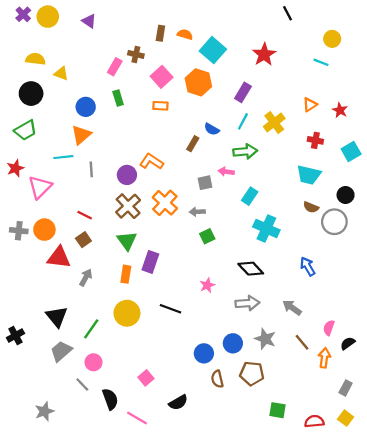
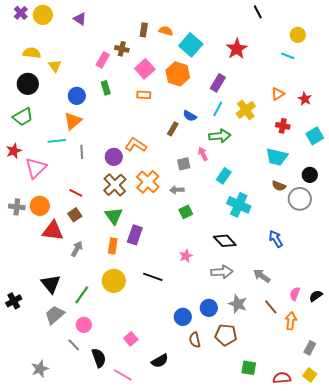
yellow triangle: (61, 73) -> (55, 66), turned 32
pink arrow: (226, 172) -> (203, 154), turned 56
black semicircle: (348, 343) -> (316, 296), moved

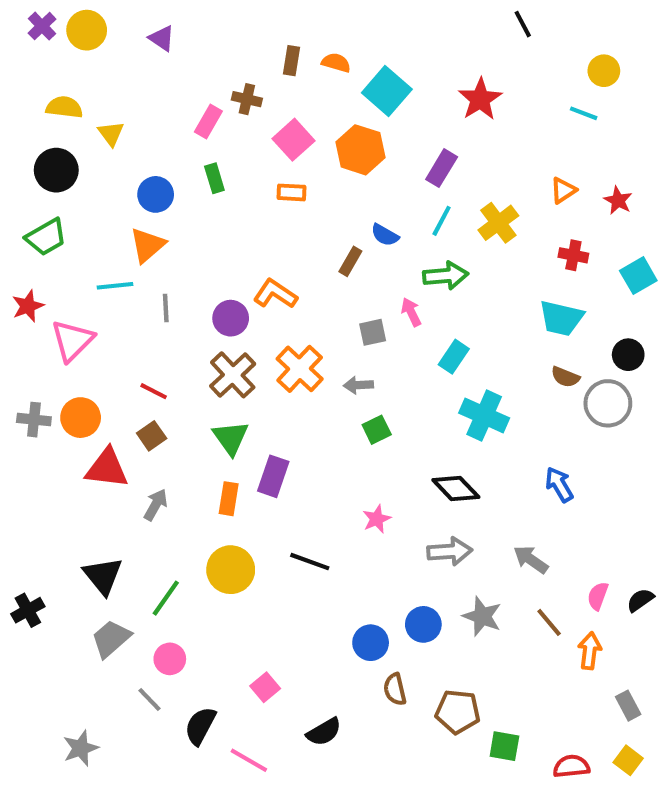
brown pentagon: (226, 335) -> (458, 712), moved
gray rectangle: (310, 348) -> (628, 706), turned -56
black semicircle: (99, 358) -> (200, 726), turned -132

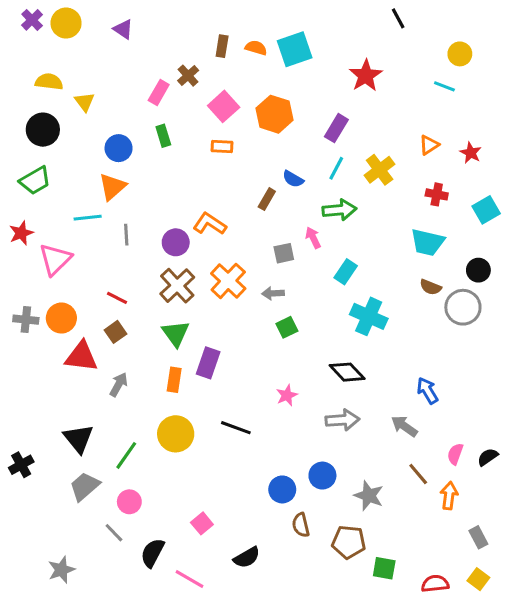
cyan square: (387, 91) -> (295, 49), moved, turned 30
brown cross: (247, 99) -> (188, 76), turned 35
blue arrow: (559, 484) -> (427, 391), moved
gray star: (482, 616) -> (369, 496), moved

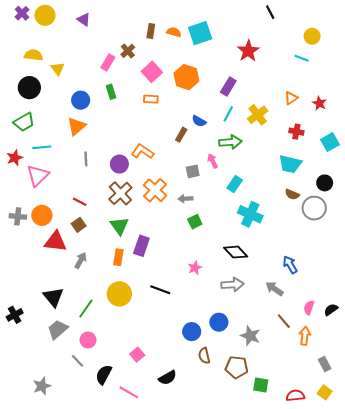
cyan line: (88, 218) -> (42, 147), moved

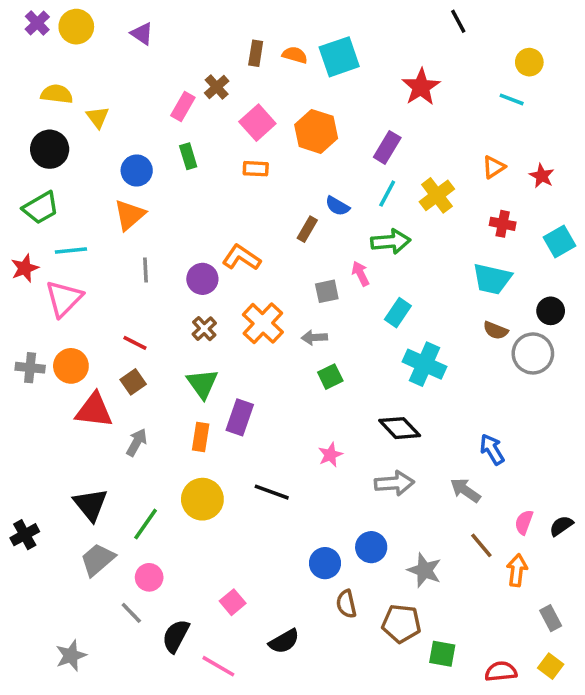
brown cross: (120, 193) -> (204, 329), size x0.6

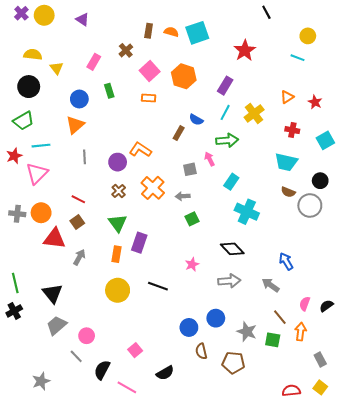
pink rectangle: (183, 107) -> (94, 62), moved
green line: (146, 524) -> (15, 283), moved, turned -48
green square: (442, 654) -> (273, 340), moved

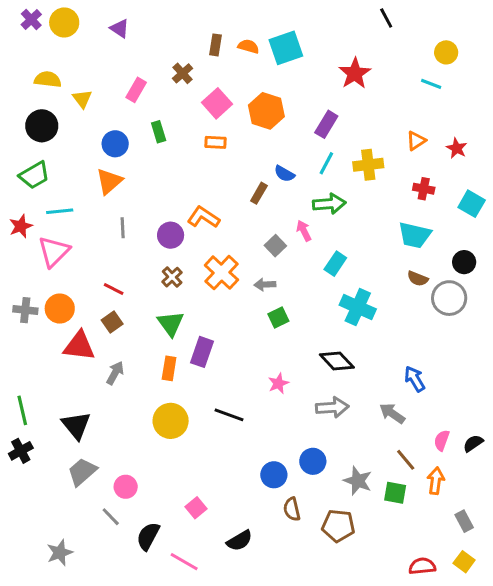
yellow cross: (254, 113) -> (368, 165), turned 30
cyan square: (325, 140) -> (472, 204), turned -30
gray square: (190, 169) -> (275, 246), turned -32

